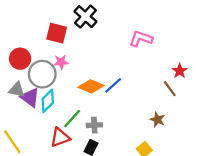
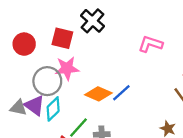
red circle: (20, 59) -> (24, 44), moved
pink star: (61, 62) -> (67, 68), size x1.5
gray triangle: (17, 90) -> (18, 108), moved

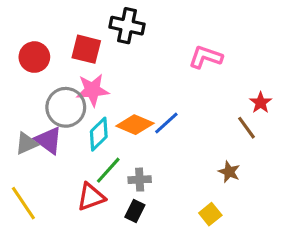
black cross: (92, 21) -> (127, 26), turned -30
gray triangle: (18, 108) -> (26, 143), turned -36
cyan diamond: (53, 109) -> (99, 134), moved

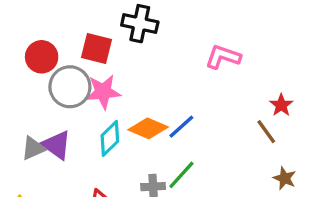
gray circle: (66, 107) -> (70, 87), moved
green line: (108, 170) -> (181, 175), moved
brown star: (229, 172) -> (285, 178), moved

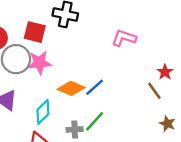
cyan diamond: (110, 138) -> (43, 112), moved

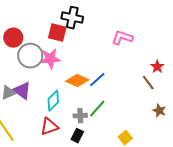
red square: (35, 32) -> (57, 33), moved

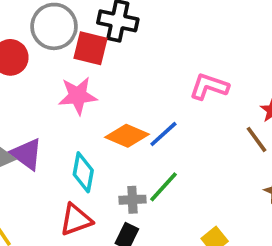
pink L-shape: (122, 38) -> (209, 87), moved
gray circle: (30, 56) -> (54, 26), moved
cyan diamond: (53, 101) -> (83, 172), turned -35

